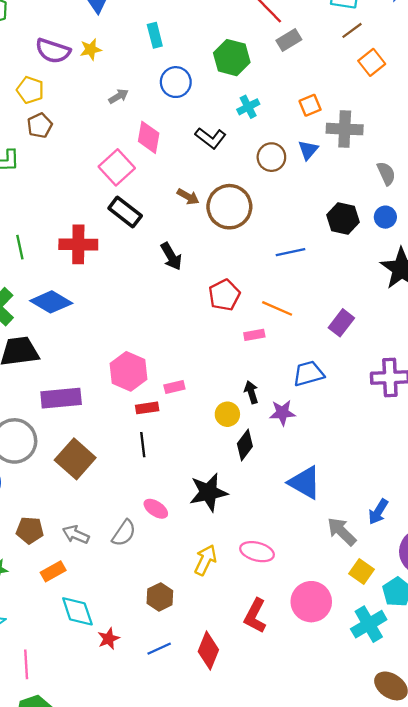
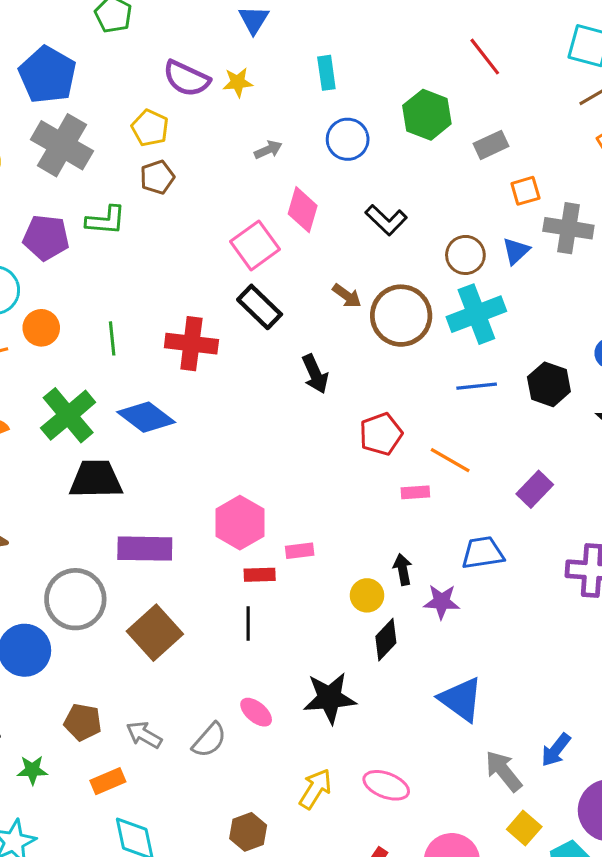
gray rectangle: (289, 40) -> (491, 145), moved
cyan cross: (248, 107) -> (476, 314), moved, size x1.8
black hexagon: (343, 219) -> (549, 384), moved

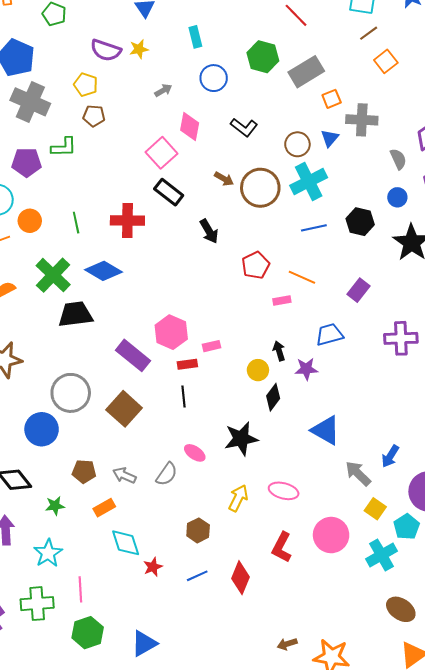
gray rectangle: (491, 145) -> (306, 72), size x1.6
brown pentagon: (157, 177) -> (94, 116), turned 30
purple rectangle: (145, 549) -> (133, 355), moved, turned 44

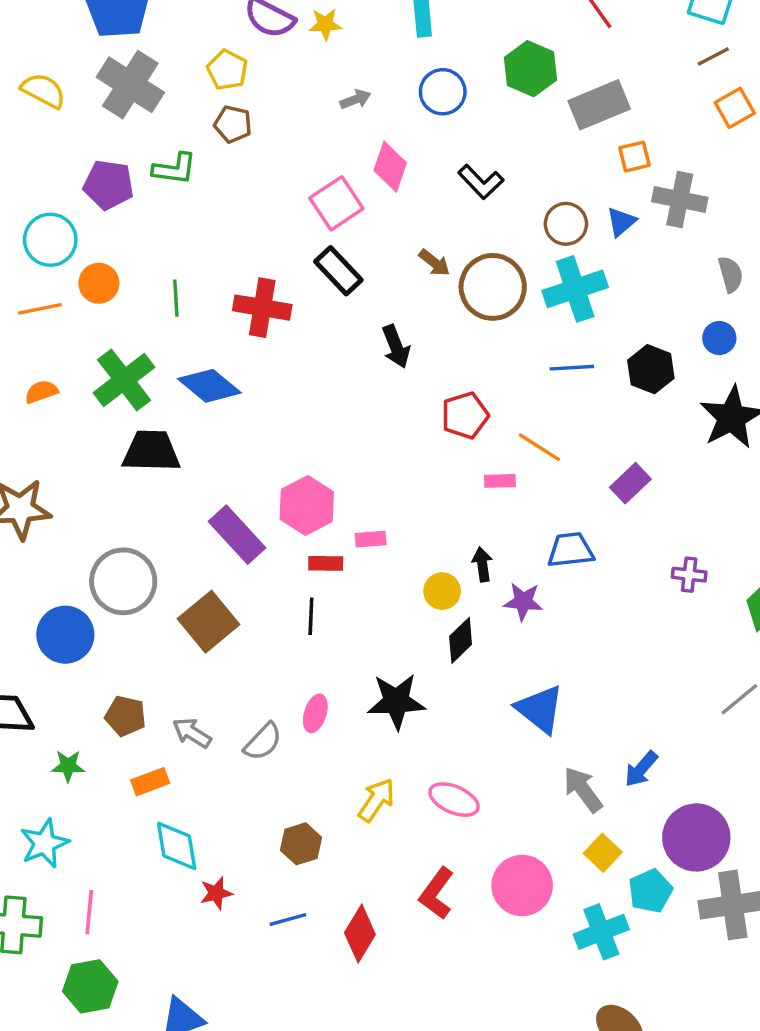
purple cross: (401, 338) -> (689, 575), size x0.6
pink ellipse: (195, 453) -> (315, 713), turned 65

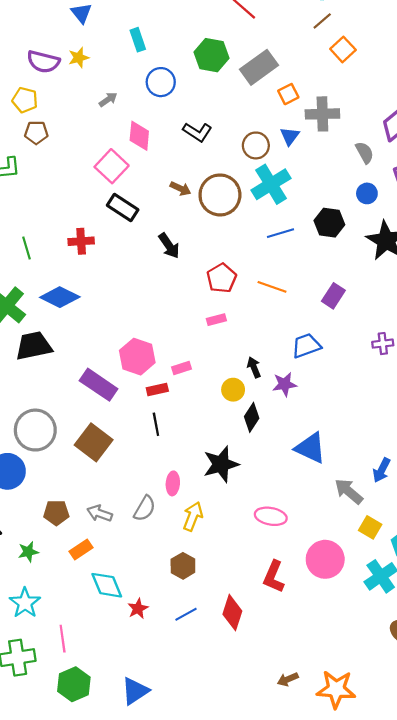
red cross: (262, 308) -> (81, 241), size x0.7
pink rectangle: (500, 481) -> (216, 320), moved
yellow arrow: (376, 800) -> (193, 516), moved

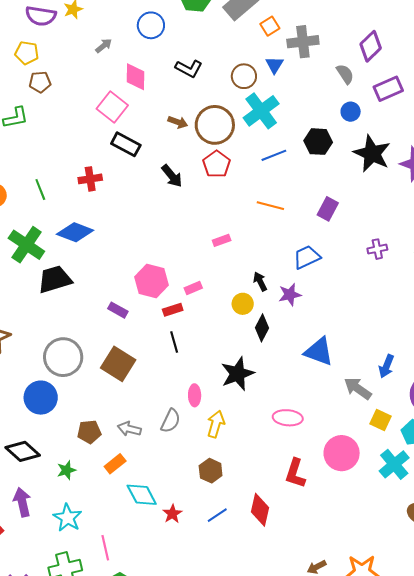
red pentagon: (222, 278) -> (217, 164), moved
purple rectangle: (99, 385) -> (118, 310), size x0.6

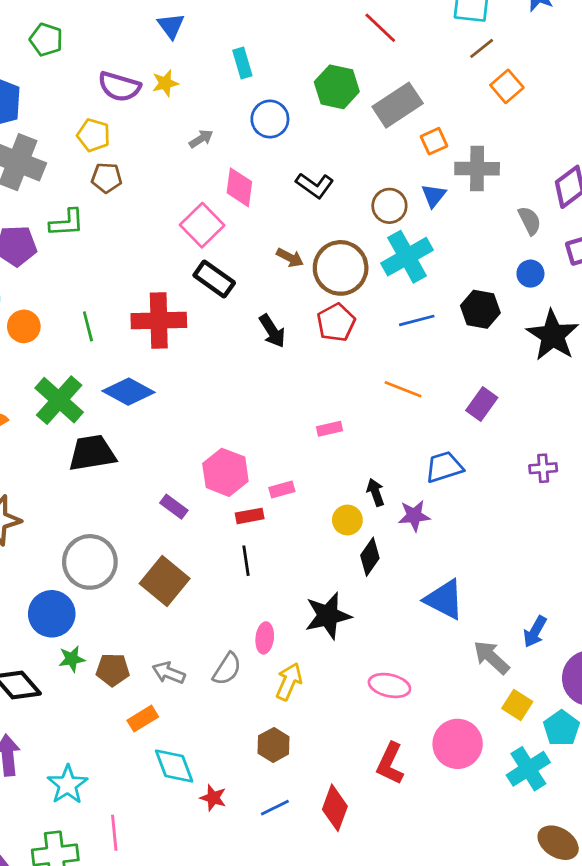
red cross: (90, 179) -> (159, 320), size x1.6
green star: (66, 470) -> (72, 659), moved
red star: (172, 514) -> (213, 798), turned -30

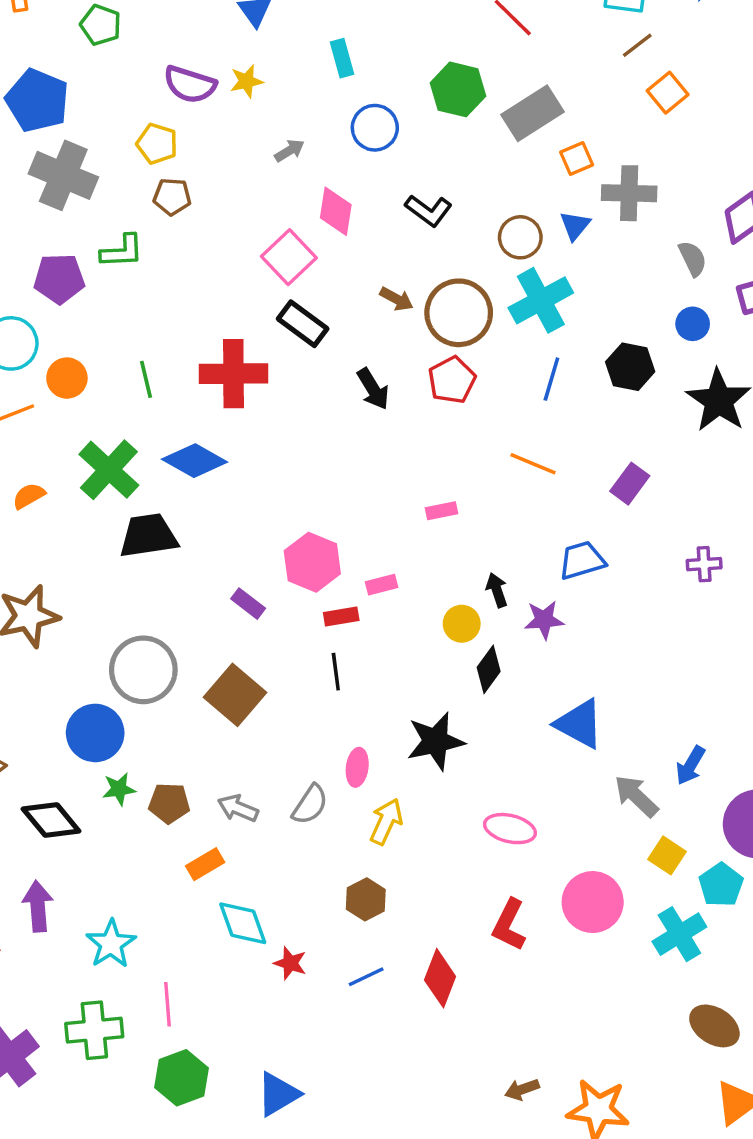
blue line: (417, 320) -> (551, 379), turned -60

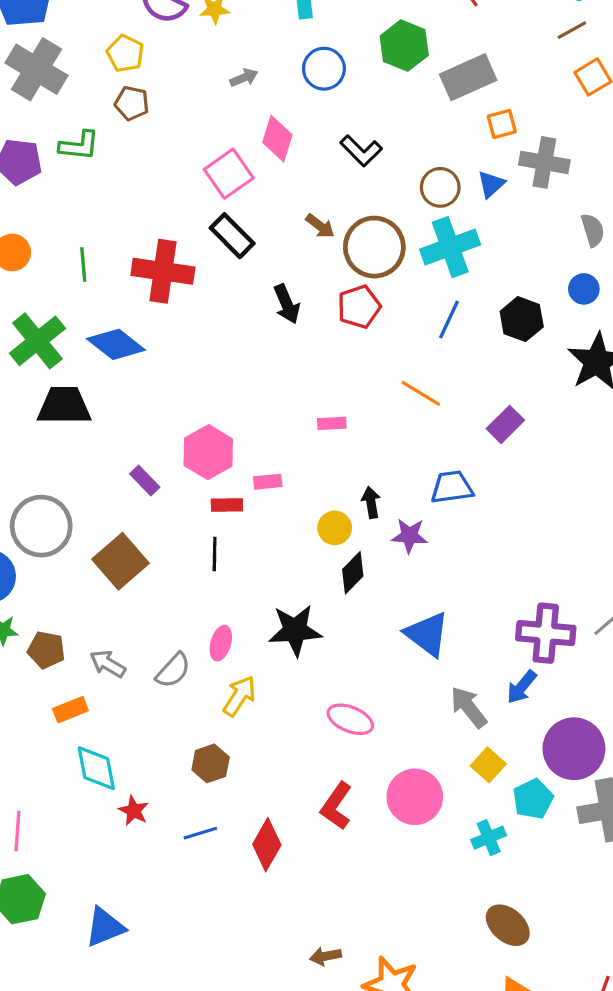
purple cross: (704, 564) -> (546, 633), moved, size x1.8
cyan cross: (679, 934) -> (489, 838), size x0.7

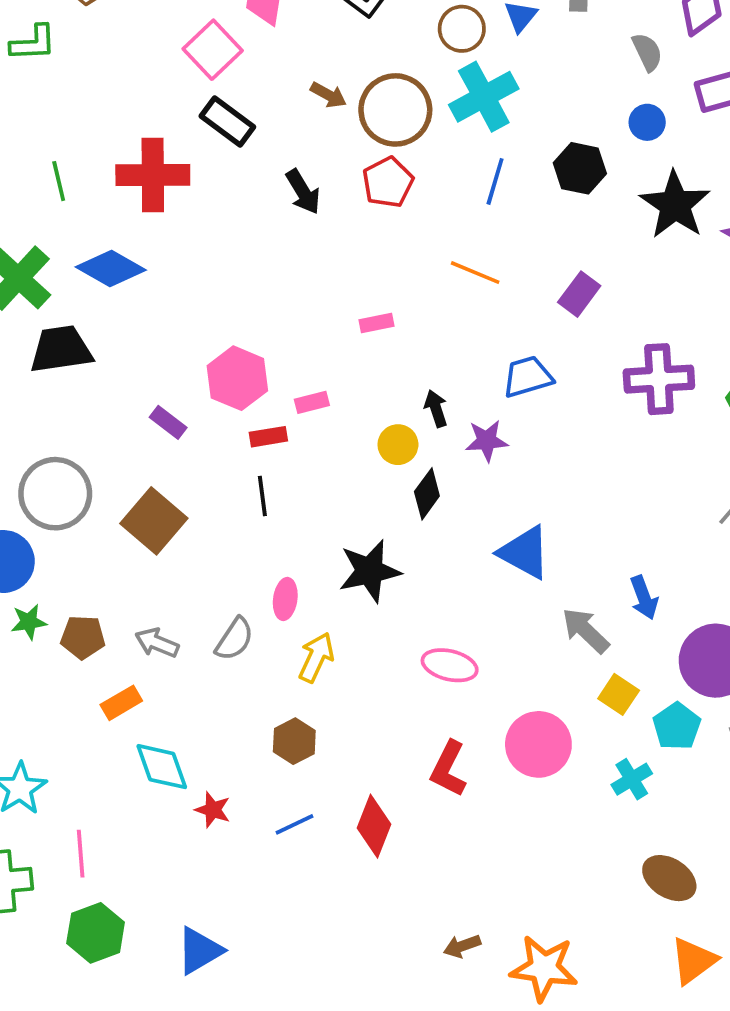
purple cross: (546, 633) -> (659, 379), moved
blue arrow: (522, 687) -> (644, 598), turned -51

